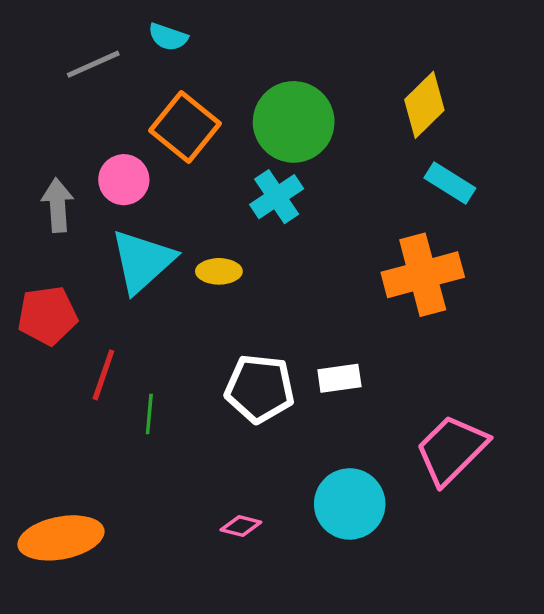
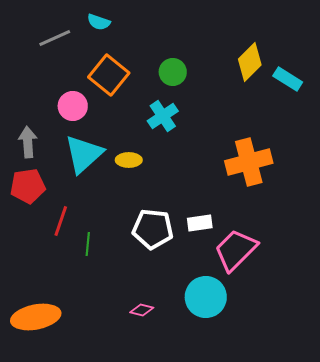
green circle: (294, 122) -> (173, 72), size x0.6
cyan rectangle: (450, 183) -> (288, 79), moved
gray arrow: (58, 205) -> (28, 142), moved
pink trapezoid: (452, 450) -> (236, 250), moved

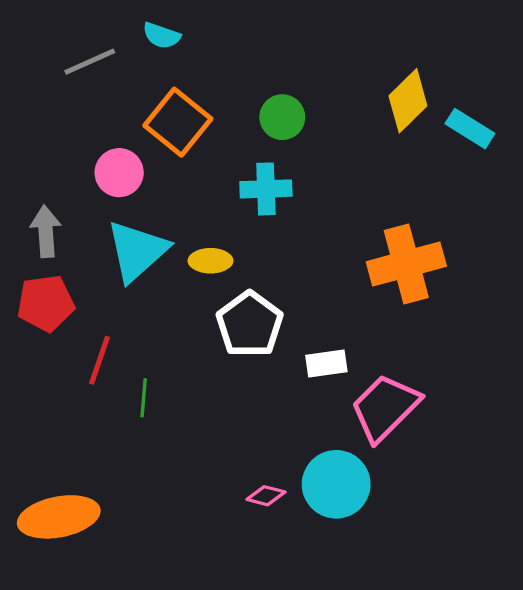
cyan cross: (163, 116) -> (266, 189), turned 32
white pentagon: (153, 229) -> (250, 324), moved, turned 30
pink diamond: (142, 310) -> (266, 496), moved

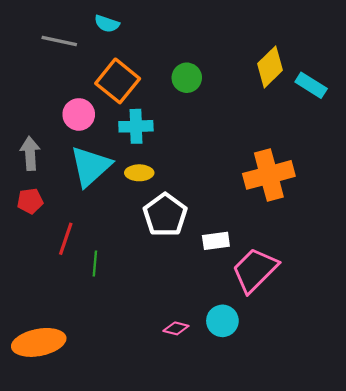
gray line: (90, 62) -> (59, 41), turned 36
cyan cross: (266, 189) -> (136, 126), moved
red pentagon: (46, 303) -> (30, 201), size x0.7
cyan circle: (336, 484) -> (222, 321), size x0.7

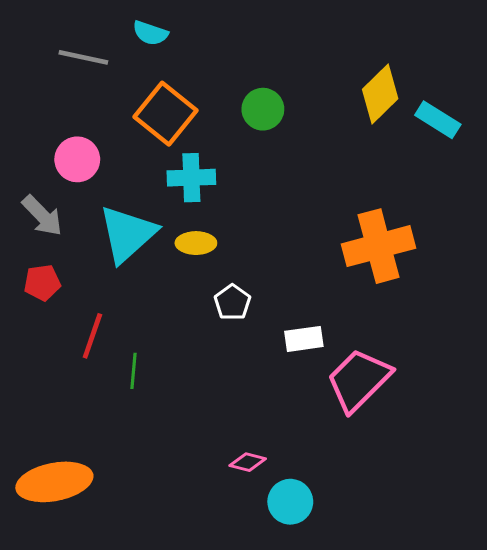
pink circle: (79, 114) -> (77, 159), moved
gray arrow: (30, 153) -> (42, 216), turned 140
white pentagon: (165, 215) -> (232, 302), size x0.6
cyan circle: (222, 321) -> (290, 502), moved

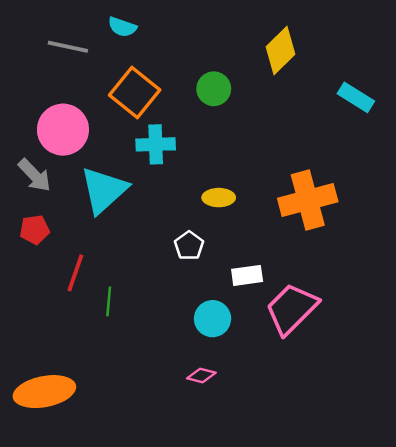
yellow diamond: (380, 94) -> (280, 50), moved
pink circle: (77, 159) -> (63, 130), size x1.4
yellow ellipse: (196, 243) -> (219, 198), moved
cyan circle: (290, 502) -> (213, 319), moved

